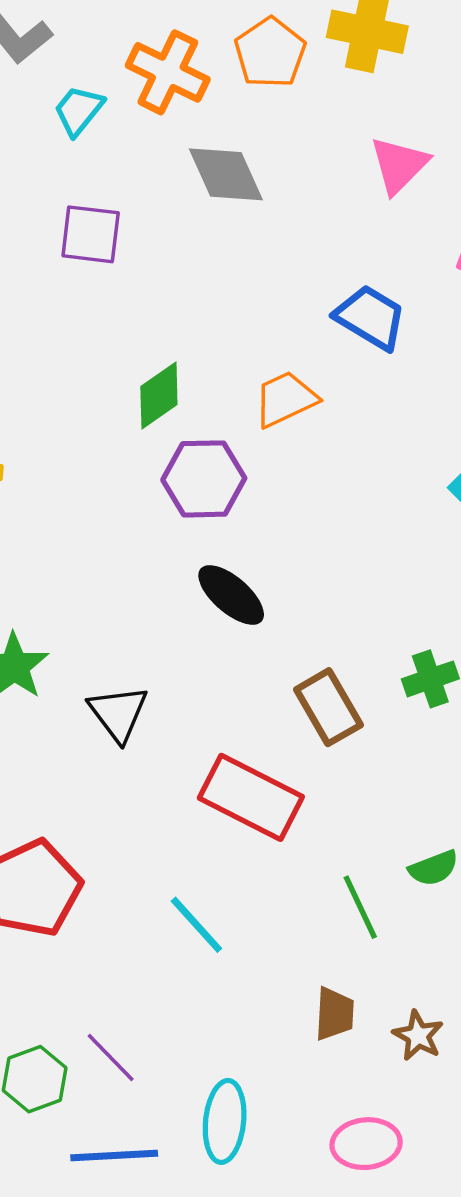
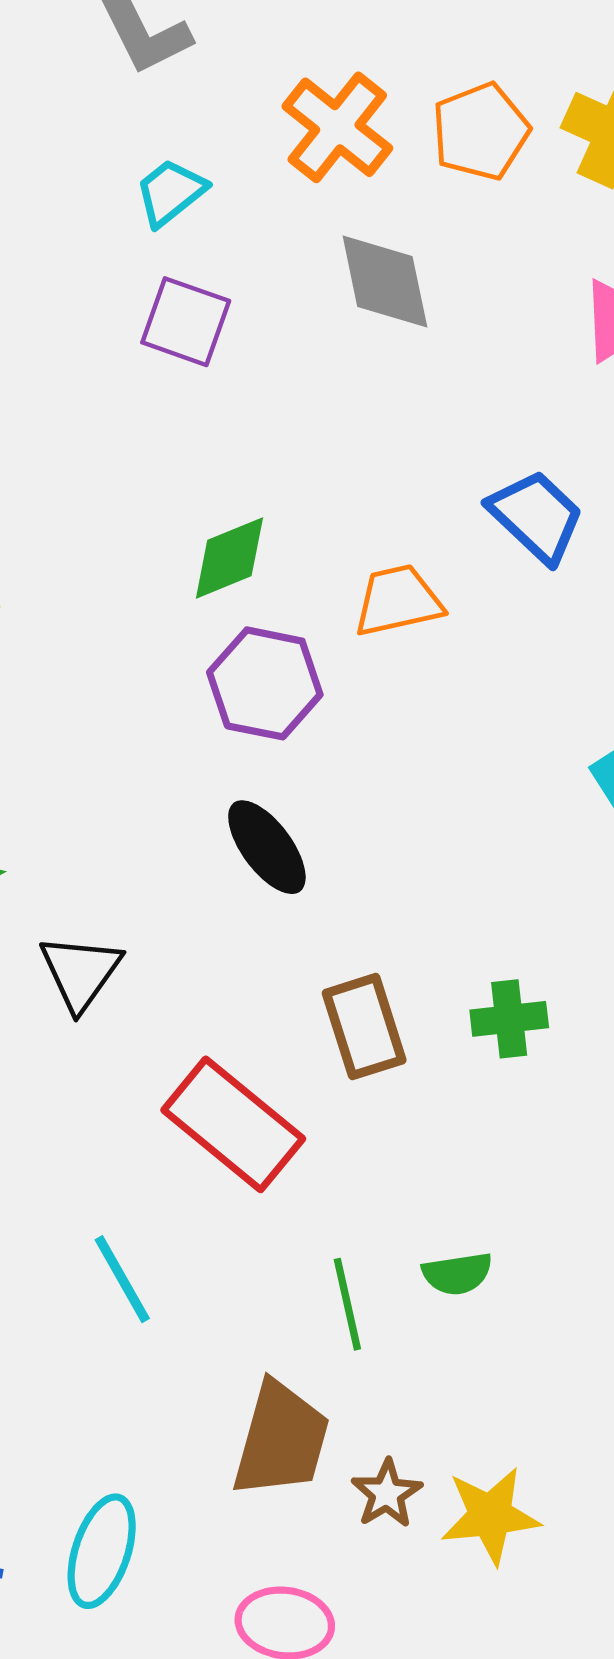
cyan trapezoid: (79, 110) -> (171, 192), moved
brown trapezoid: (334, 1014) -> (281, 1440), size x1.6

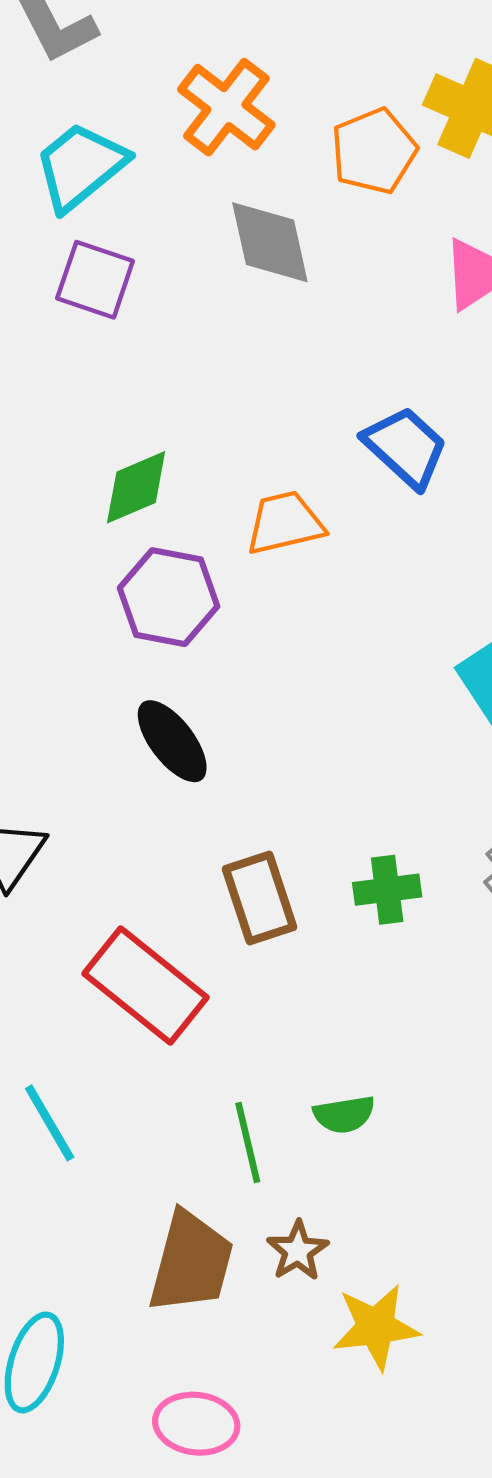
orange pentagon: (481, 132) -> (374, 151), moved
cyan trapezoid: (171, 192) -> (80, 166), size x1.5
brown star: (387, 1494) -> (298, 1251), moved

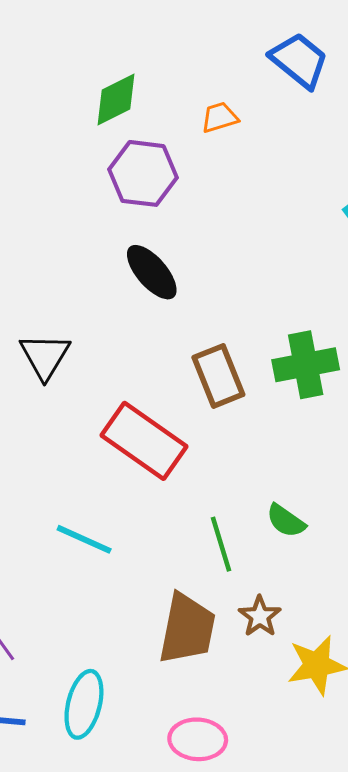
orange trapezoid: (285, 523) -> (220, 117), size x0.7
green cross: (387, 890) -> (306, 365), size x1.4
green semicircle: (344, 1114) -> (286, 521), turned 48
cyan line: (50, 1123) -> (84, 539), turned -32

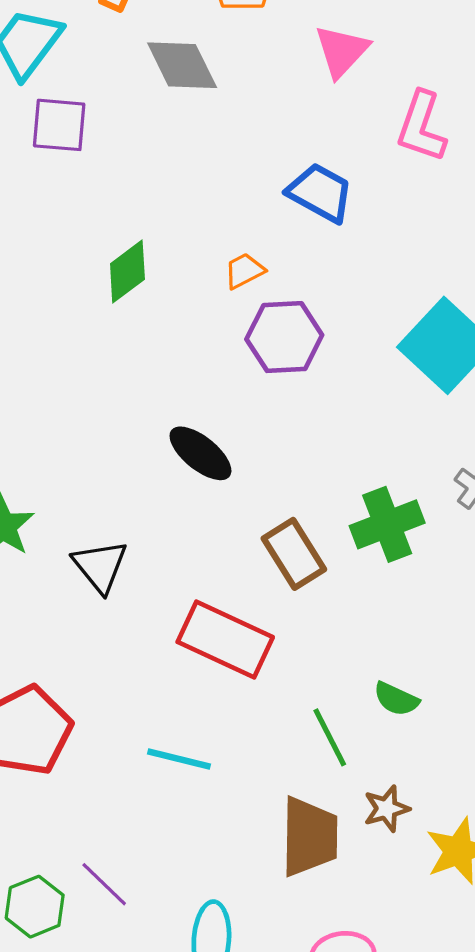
purple hexagon: (143, 173) -> (284, 337), moved
brown star: (260, 616) -> (386, 809), turned 30

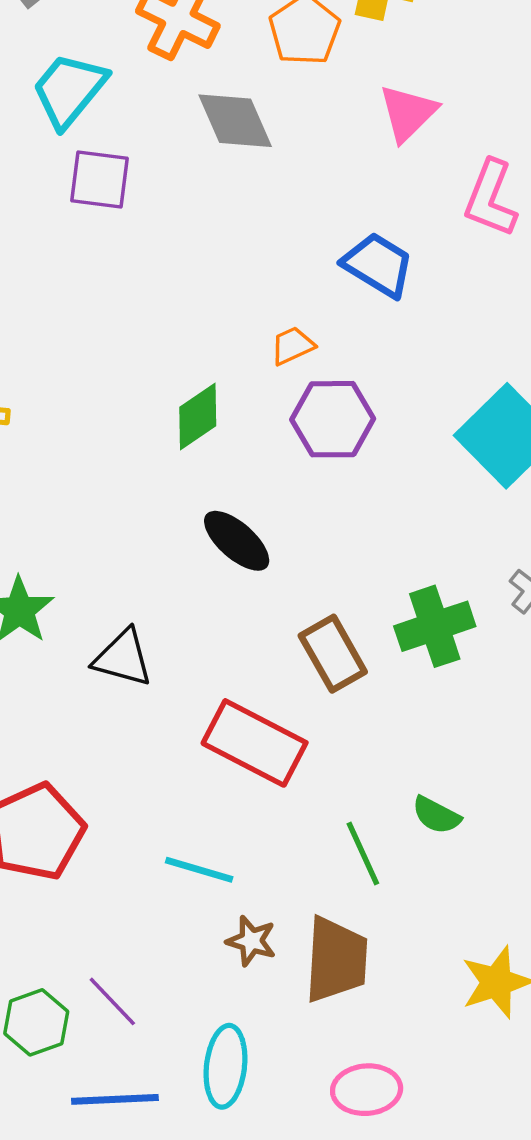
green diamond: (127, 271) -> (198, 417), moved
black triangle: (100, 566) -> (123, 658), turned -38
brown star: (386, 809) -> (251, 941), moved, turned 30

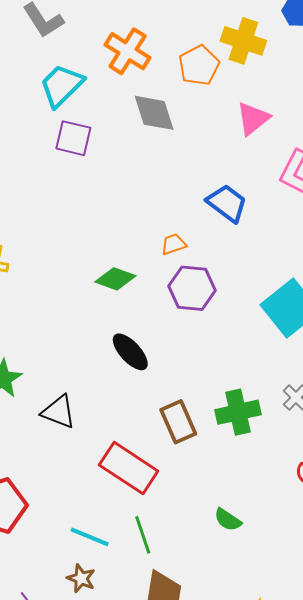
green diamond: (198, 417) -> (115, 279), turned 48
green line: (363, 854) -> (143, 535), moved
brown star: (251, 941) -> (81, 578), moved

